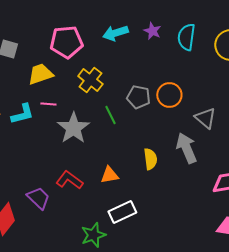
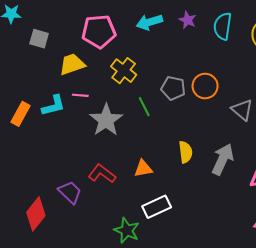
gray arrow: (186, 148) -> (223, 159), moved, turned 48
green star: (93, 235) -> (127, 230), turned -30

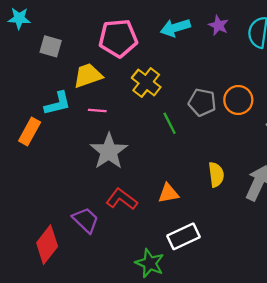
cyan L-shape: (53, 106) -> (58, 104), moved
gray star: (106, 120) -> (109, 151), moved

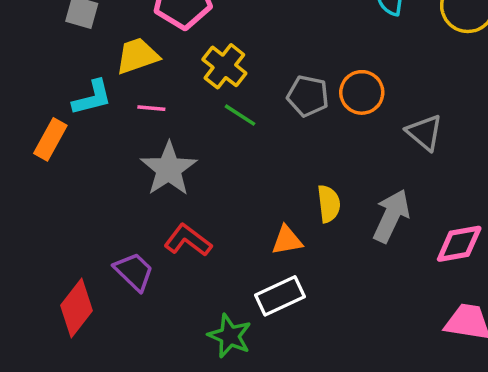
green line: (170, 123) -> (240, 115), moved, turned -30
orange triangle: (168, 193) -> (287, 240), moved

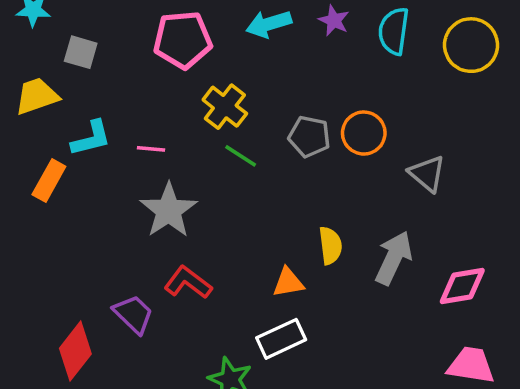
yellow trapezoid: (137, 56) -> (37, 96), moved

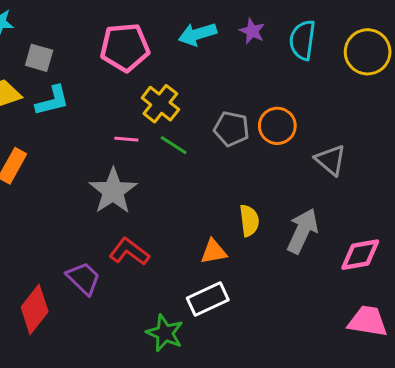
cyan L-shape: (91, 138) -> (52, 101), moved
pink line: (151, 149) -> (126, 139), moved

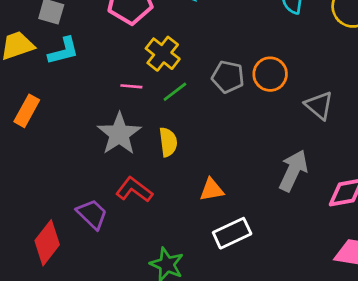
green line: (174, 145) -> (175, 92), turned -70
yellow semicircle: (249, 221) -> (168, 142), moved
white rectangle: (208, 299) -> (232, 233), moved

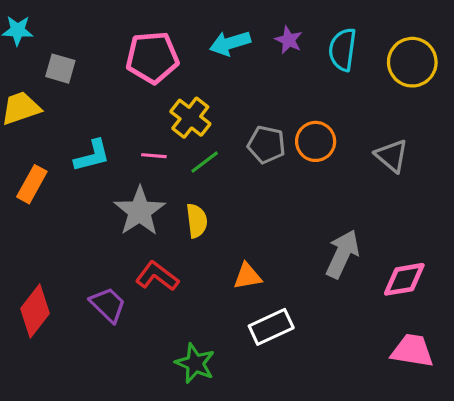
cyan L-shape: (63, 51) -> (92, 156), moved
gray triangle: (319, 105) -> (392, 156), moved
red diamond: (47, 243) -> (35, 311), moved

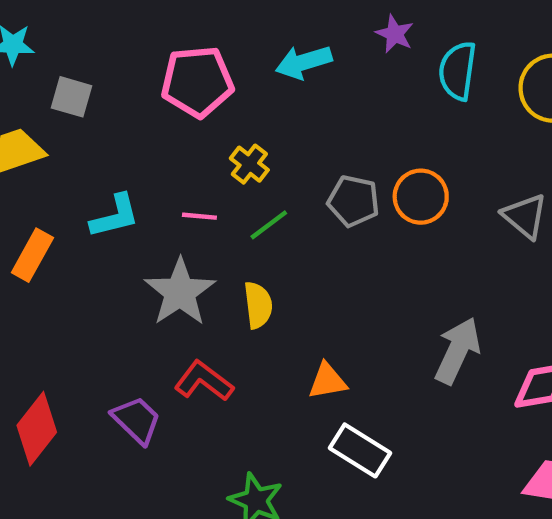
purple star: (289, 40) -> (395, 34), moved
yellow cross: (190, 118) -> (249, 164), size x0.7
white rectangle: (271, 327) -> (360, 450), turned 57

